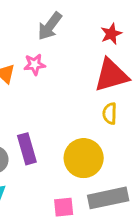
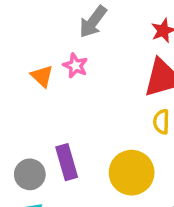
pink star: (34, 64) -> (75, 66), turned 30

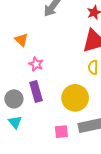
pink star: (75, 66) -> (36, 64), moved

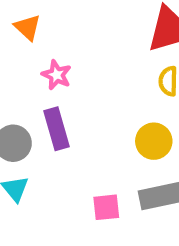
yellow circle: (75, 98) -> (154, 141), moved, size x0.7

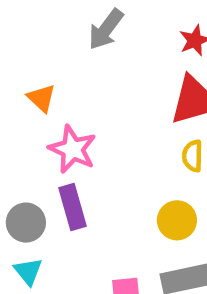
pink star: (57, 75) -> (73, 149), size x1.5

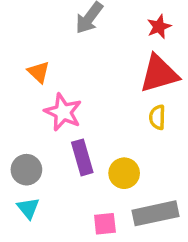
purple rectangle: (73, 207) -> (82, 157), moved
yellow circle: (177, 220) -> (124, 173), moved

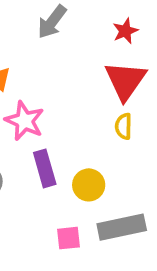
red triangle: (159, 74) -> (125, 80), turned -39

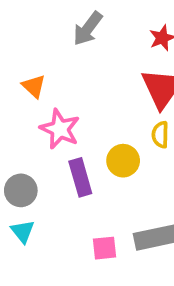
yellow circle: (89, 185) -> (123, 161), moved

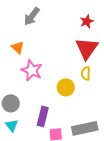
gray arrow: (88, 29) -> (32, 16), moved
purple rectangle: (80, 177) -> (43, 116), moved, turned 30

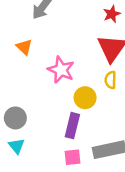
pink star: (32, 70) -> (61, 70), moved
purple rectangle: (43, 116) -> (72, 126), moved

